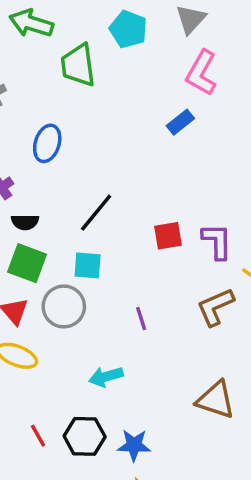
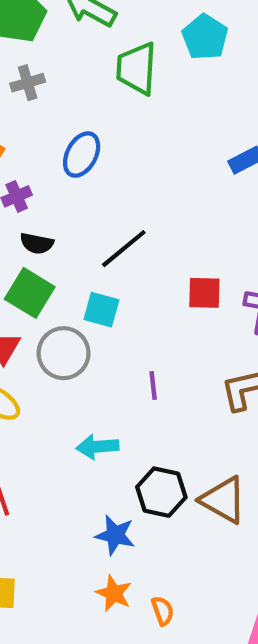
black hexagon: (85, 436) -> (161, 492), moved

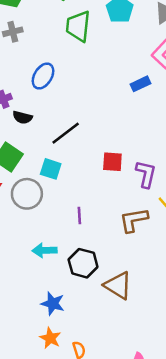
black semicircle: (37, 243) -> (22, 117), moved
black hexagon: (161, 492) -> (83, 263), moved

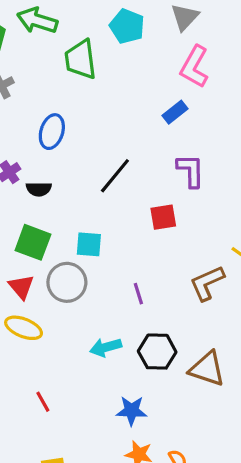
black line: (66, 133) -> (115, 176), moved
purple L-shape: (146, 174) -> (191, 171), moved

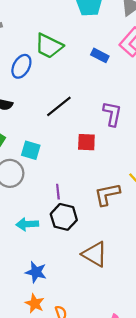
green trapezoid: (81, 59) -> (49, 46), moved, turned -68
blue rectangle: (175, 112) -> (100, 55), moved, turned 54
black hexagon: (157, 352) -> (64, 217), moved

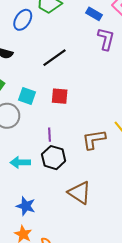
purple L-shape: (112, 114) -> (106, 39), moved
red square: (86, 142) -> (60, 96), moved

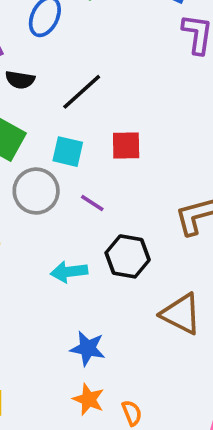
black line: (54, 58) -> (82, 92), moved
purple line: (49, 135) -> (92, 203), moved, turned -48

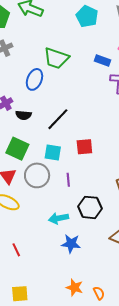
purple line: (92, 203) -> (68, 180), turned 56
blue star: (88, 348) -> (71, 244), moved

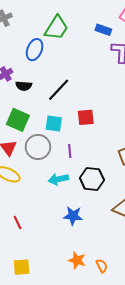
green trapezoid: (56, 58) -> (56, 28), turned -76
cyan arrow: (59, 218) -> (58, 179), moved

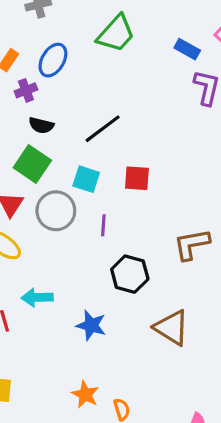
blue ellipse: (35, 50) -> (53, 60), moved
black semicircle: (24, 86) -> (41, 125), moved
cyan arrow: (58, 179) -> (37, 297), moved

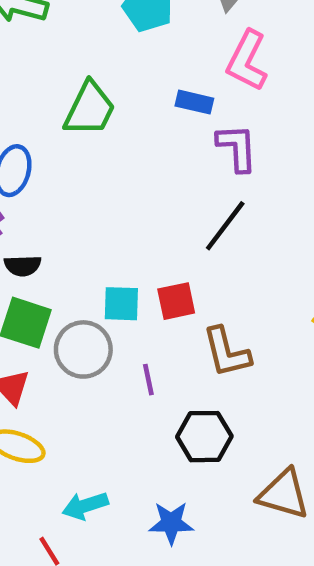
black line: (103, 129) -> (225, 226), moved
cyan square: (86, 179) -> (121, 304), moved
gray circle: (56, 211) -> (83, 349), moved
brown L-shape: (192, 244) -> (227, 352), moved, turned -78

